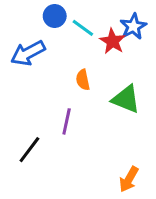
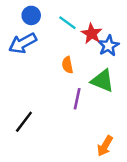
blue circle: (55, 16) -> (31, 15), moved
blue star: (133, 26) -> (109, 46), moved
purple line: (67, 121) -> (77, 99), moved

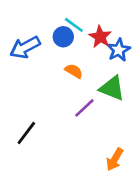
blue circle: (31, 15) -> (63, 37), moved
orange semicircle: (67, 65) -> (74, 71), turned 133
purple line: (77, 99) -> (84, 108), turned 35

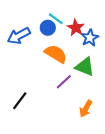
orange semicircle: (74, 71) -> (56, 54), size x1.6
orange arrow: (115, 159) -> (86, 109), moved

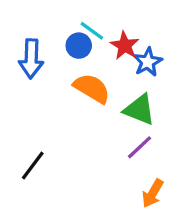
blue arrow: (19, 36) -> (31, 59), turned -60
purple line: (64, 82) -> (139, 147), moved
orange arrow: (86, 109) -> (153, 193), moved

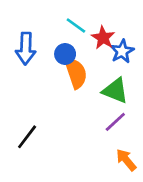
blue circle: (79, 46) -> (65, 54), moved
orange semicircle: (92, 88) -> (76, 73), turned 40
orange arrow: (153, 193) -> (126, 160), turned 110

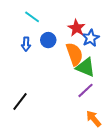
cyan line: (76, 25) -> (32, 17), moved
blue arrow: (26, 49) -> (26, 44), moved, size x0.6
orange semicircle: (76, 73) -> (74, 54), moved

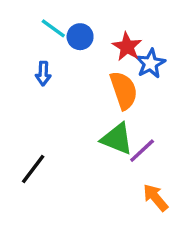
blue circle: (48, 40) -> (80, 37), moved
green triangle: (86, 67) -> (117, 139), moved

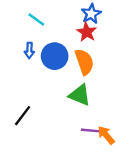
blue circle: (80, 37) -> (55, 56), moved, size x1.5
blue star: (150, 63) -> (91, 14), moved
purple line: (142, 151) -> (91, 131), moved, turned 48

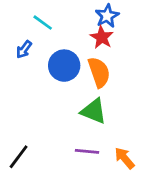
blue arrow: (29, 50) -> (24, 49), moved, turned 35
black line: (23, 116) -> (19, 157), moved
purple line: (91, 131) -> (87, 151), moved

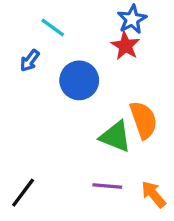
orange semicircle: (99, 72) -> (144, 120), moved

